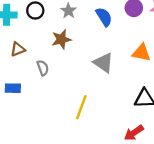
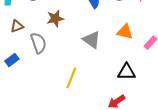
gray semicircle: (43, 68) -> (38, 43), size x1.5
blue rectangle: (13, 88) -> (12, 60), turned -40

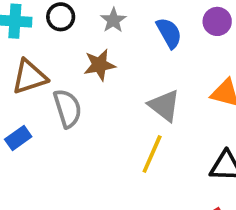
brown triangle: (17, 26) -> (29, 77), size x1.5
yellow line: (71, 78) -> (152, 154), moved

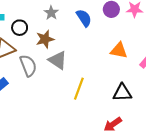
black circle: (61, 17) -> (20, 28), moved
gray triangle: (164, 106) -> (58, 60), moved

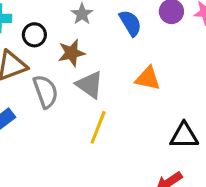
orange triangle: (119, 51) -> (148, 78), moved
yellow line: (79, 89) -> (98, 127), moved

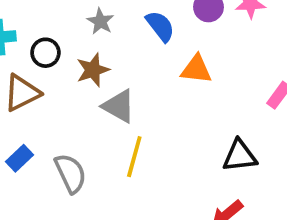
orange triangle: (148, 78) -> (196, 69), moved
gray semicircle: (46, 92) -> (71, 173), moved

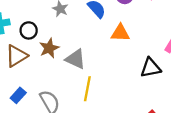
brown star: (93, 70) -> (49, 48), moved
black triangle: (240, 156) -> (151, 68), moved

